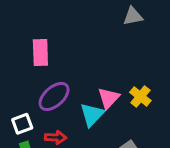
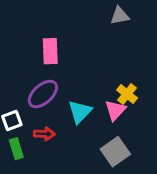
pink rectangle: (40, 53) -> (50, 51), moved
pink triangle: (109, 98) -> (115, 110), moved

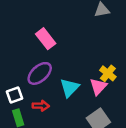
pink rectangle: (50, 51) -> (46, 39), turned -36

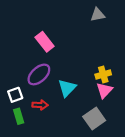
yellow cross: (108, 73) -> (103, 74), turned 35
pink triangle: (98, 87) -> (104, 90), moved

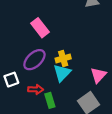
yellow cross: (103, 74) -> (63, 59), moved
green rectangle: (19, 116) -> (50, 100), moved

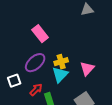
pink triangle: (98, 75) -> (87, 69), moved
red arrow: (36, 89) -> (36, 90), turned -48

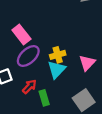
pink rectangle: (40, 34) -> (21, 34), moved

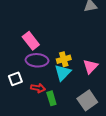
purple ellipse: (28, 56) -> (37, 60), turned 45
red arrow: (29, 87) -> (38, 88), turned 56

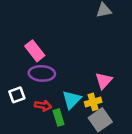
yellow cross: (64, 59) -> (93, 102), moved
cyan triangle: (63, 73) -> (72, 100), moved

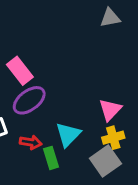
purple ellipse: (42, 73) -> (29, 100), turned -40
yellow cross: (93, 102) -> (113, 138), moved

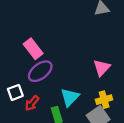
pink triangle: (110, 110) -> (102, 68), moved
red arrow: (31, 142) -> (32, 103), moved, turned 119

